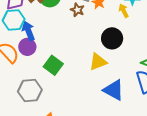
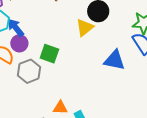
yellow triangle: (98, 62) -> (85, 28), moved
gray hexagon: (30, 91) -> (29, 71), moved

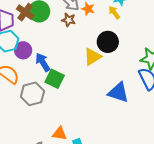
blue arrow: (16, 28) -> (43, 62), moved
purple circle: (19, 43) -> (23, 50), moved

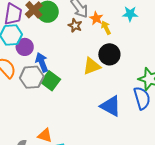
yellow arrow: (114, 12) -> (106, 28), moved
gray hexagon: (32, 94) -> (32, 77), moved

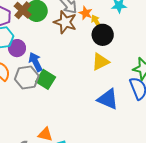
brown star: (75, 26) -> (65, 22), size x1.6
black circle: (109, 54) -> (103, 35), moved
yellow triangle: (92, 66) -> (100, 62), moved

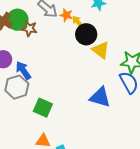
brown star: (65, 22) -> (29, 29), moved, size x0.7
yellow triangle: (100, 62) -> (101, 50), moved, turned -48
green square: (46, 79) -> (43, 108), moved

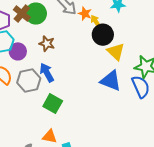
brown star: (29, 29) -> (47, 44), moved
blue arrow: (23, 70) -> (47, 73), moved
blue triangle: (100, 97) -> (111, 81), moved

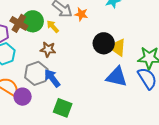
yellow arrow: (96, 22) -> (53, 26), moved
black circle: (103, 35) -> (104, 43), moved
purple circle: (18, 51) -> (23, 97), moved
gray hexagon: (29, 80) -> (36, 73), moved

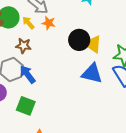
orange star: (81, 14) -> (49, 23), moved
green square: (63, 108) -> (26, 106), moved

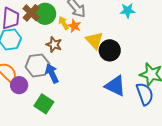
orange star: (49, 23) -> (74, 26), moved
yellow triangle: (93, 44) -> (94, 40), moved

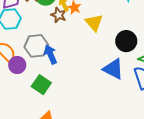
brown star: (54, 44) -> (59, 15), moved
black circle: (110, 50) -> (126, 41), moved

